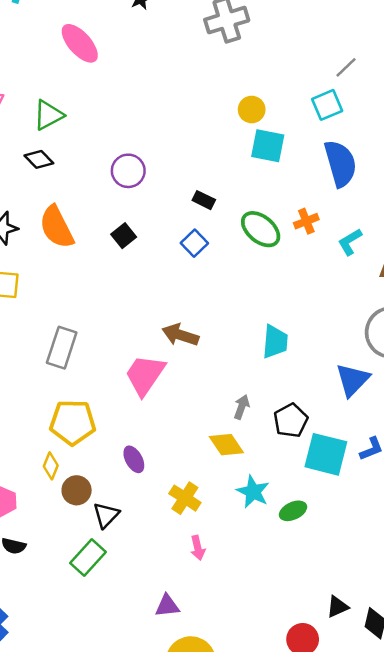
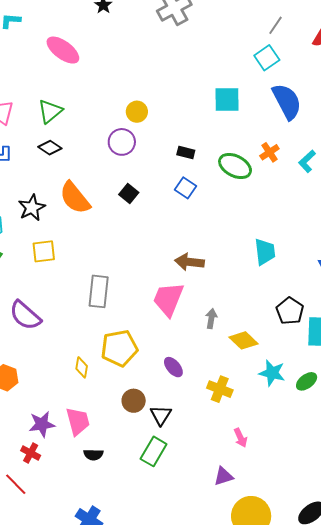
yellow circle: (252, 110) -> (137, 112), moved
gray arrow: (242, 407) -> (211, 319), moved
yellow diamond: (51, 466) -> (82, 367), moved
pink arrow: (198, 548) -> (240, 438), moved

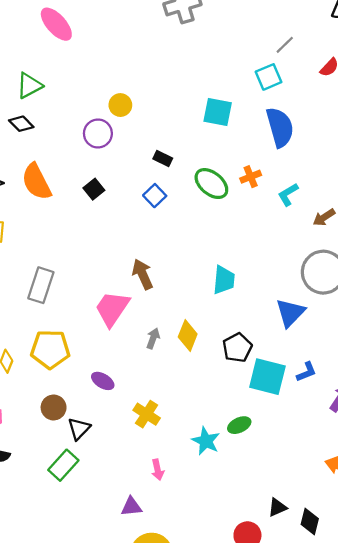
brown arrow: (189, 262) -> (143, 274), turned 48
yellow diamond: (243, 340) -> (188, 335), moved, turned 56
purple ellipse: (173, 367) -> (103, 381), turned -30
cyan star: (272, 373) -> (206, 441), moved

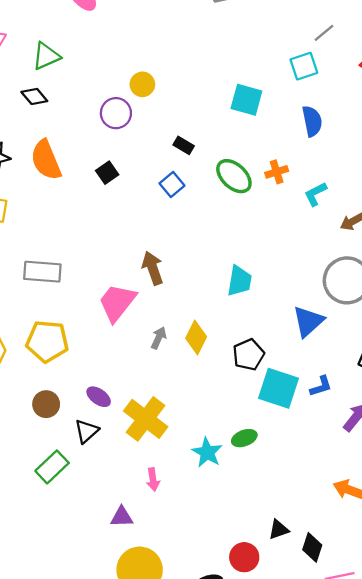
blue semicircle: (280, 127) -> (312, 121), size x0.7
gray rectangle: (41, 285) -> (42, 272), turned 72
purple ellipse: (103, 381) -> (99, 397), moved
yellow cross: (147, 414) -> (146, 419), size x1.5
black triangle: (79, 429) -> (87, 431), moved

